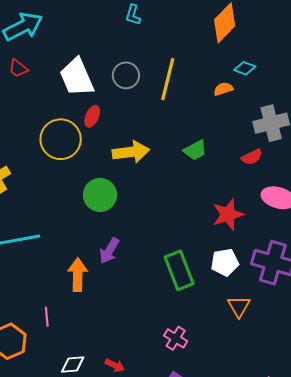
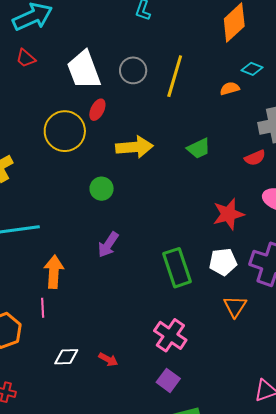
green circle: (100, 195) -> (102, 189), size x0.7
orange arrow: (78, 275) -> (54, 272), moved
pink cross: (176, 338) -> (170, 335), size x1.4

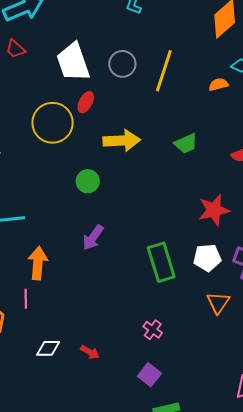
pink cross: (170, 335) -> (153, 330), size x0.6

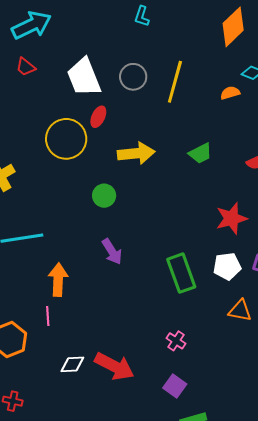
purple arrow: (93, 238) -> (112, 252), turned -64
orange triangle: (218, 303) -> (240, 311), turned -50
red arrow: (90, 352) -> (114, 366), size x2.0

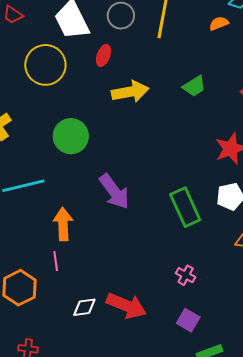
red ellipse: (98, 117) -> (104, 55), moved
yellow circle: (66, 139) -> (45, 65), moved
green circle: (104, 196) -> (71, 136), moved, size x1.5
purple arrow: (112, 252) -> (114, 192), size x1.4

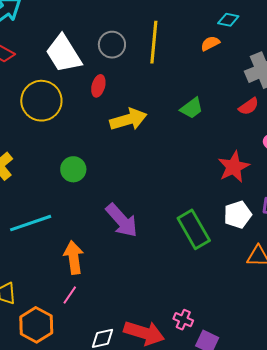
green circle: (71, 136) -> (73, 169), size x0.7
pink line: (56, 261) -> (70, 295), turned 48
pink cross: (186, 275) -> (183, 320), moved

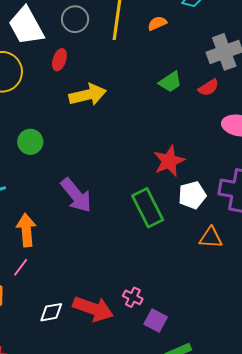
orange semicircle: (210, 43) -> (157, 23), moved
green trapezoid: (192, 108) -> (170, 82), moved
red star: (234, 167) -> (169, 161), moved

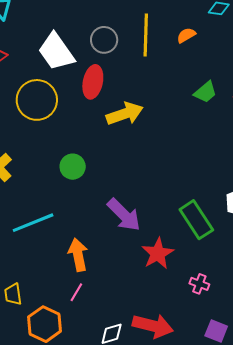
red ellipse: (59, 60) -> (93, 82), size x1.5
red star: (169, 161) -> (158, 253), moved
pink cross: (133, 297) -> (199, 284), moved

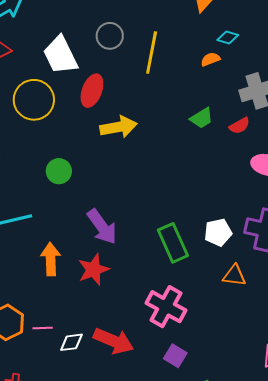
orange semicircle: (186, 35) -> (210, 59), moved
gray circle: (104, 40) -> (110, 36), moved
red star: (158, 253) -> (93, 270), moved
pink cross: (199, 284) -> (166, 307), size x2.0
pink line: (76, 292) -> (43, 328), moved, turned 48

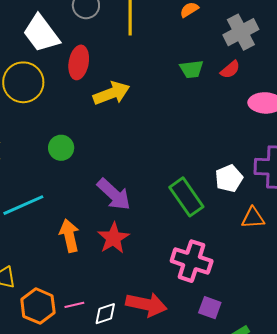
green trapezoid: (202, 118) -> (192, 69), turned 35

